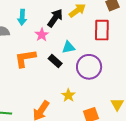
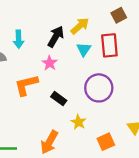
pink star: (42, 35) -> (50, 63), moved
cyan triangle: (68, 47) -> (84, 49), moved, turned -40
black rectangle: (55, 61) -> (59, 99), moved

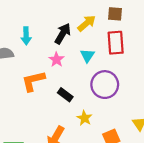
brown square: (119, 15) -> (115, 14), moved, turned 32
cyan triangle: (84, 49) -> (87, 56), moved

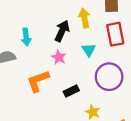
yellow arrow: (87, 23) -> (84, 18), turned -54
black rectangle: (65, 95) -> (71, 91), turned -56

